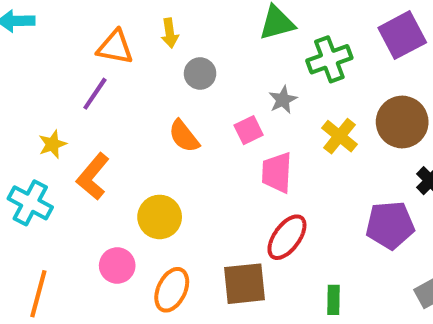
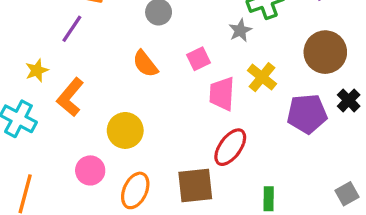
gray star: (283, 100) -> (240, 30), moved
yellow cross: (339, 136) -> (262, 77), moved
purple pentagon: (390, 225) -> (307, 114), moved

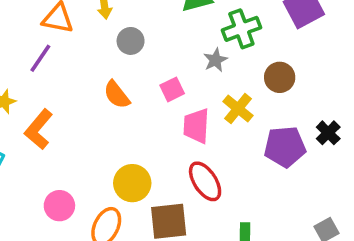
brown circle: (325, 52) -> (280, 77), moved, size x0.7
yellow circle: (125, 130) -> (132, 183), moved
red ellipse: (230, 147) -> (205, 181), turned -69

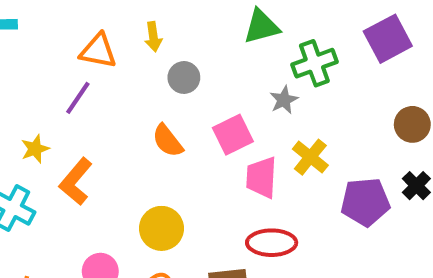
brown circle: (280, 77) -> (412, 124), moved
pink square: (172, 89) -> (233, 135), size x1.4
red ellipse: (205, 181) -> (272, 243), turned -57
yellow circle: (132, 183) -> (161, 228), moved

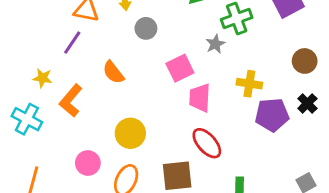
orange semicircle: (168, 141) -> (113, 72), moved
yellow star: (35, 149) -> (43, 78), turned 30
yellow cross: (310, 157) -> (249, 84), moved, turned -30
red ellipse: (272, 243) -> (207, 143), turned 48

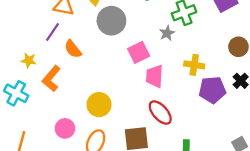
gray circle: (146, 28) -> (111, 21), size x1.6
orange semicircle: (113, 72) -> (73, 49), moved

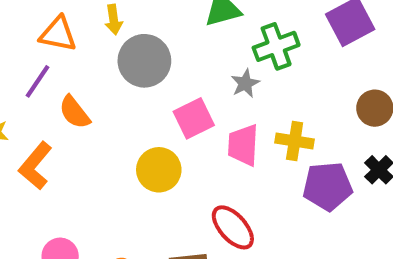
pink trapezoid: (155, 76) -> (243, 145), moved
yellow circle: (99, 105) -> (159, 170), moved

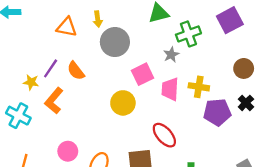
purple line: (37, 81) -> (51, 68), moved

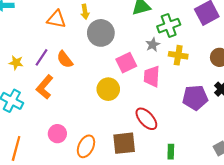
yellow star: (31, 82) -> (16, 63), moved
yellow cross: (199, 87) -> (178, 55), moved

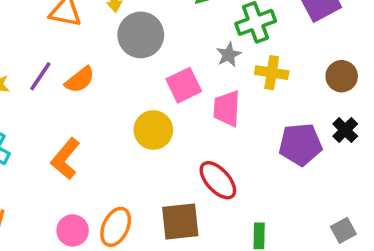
orange semicircle: (65, 59) -> (80, 80), turned -90
orange L-shape: (45, 87) -> (65, 159), moved
pink circle: (57, 134) -> (73, 230), moved

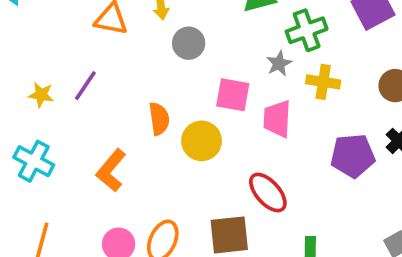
gray circle: (141, 35) -> (189, 43), size x0.7
orange semicircle: (80, 80) -> (159, 119), moved, turned -60
pink square: (184, 85) -> (233, 95), turned 36

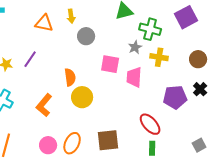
green cross: (307, 30) -> (150, 29), turned 35
yellow circle: (202, 141) -> (82, 97), moved
red ellipse: (268, 193) -> (150, 124), moved

